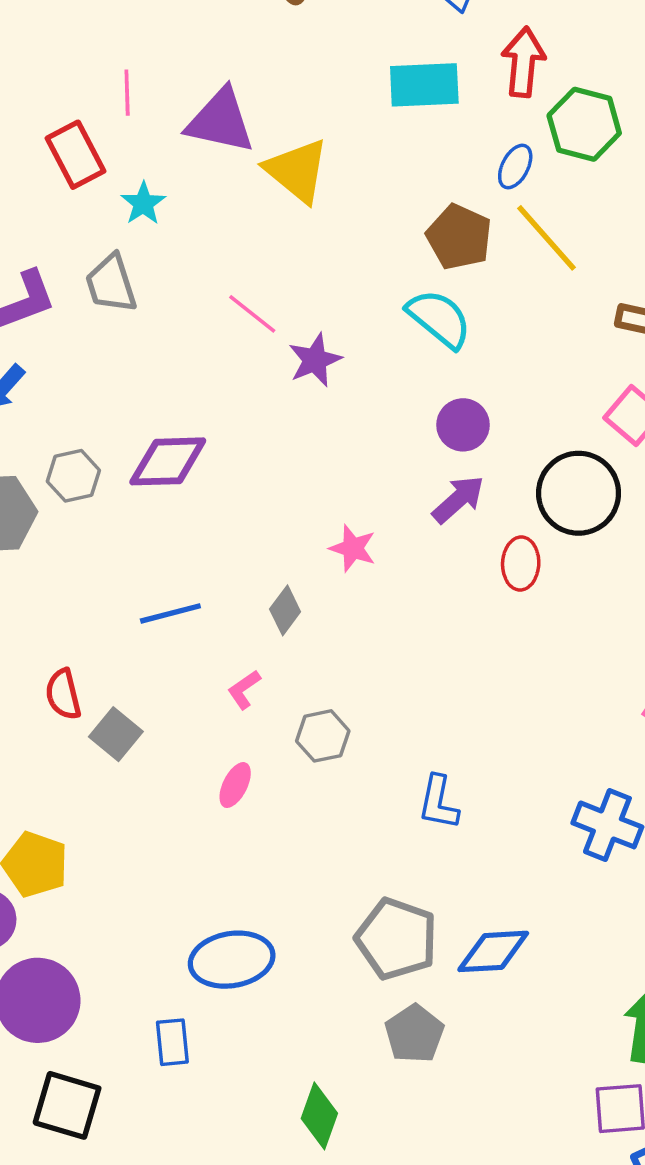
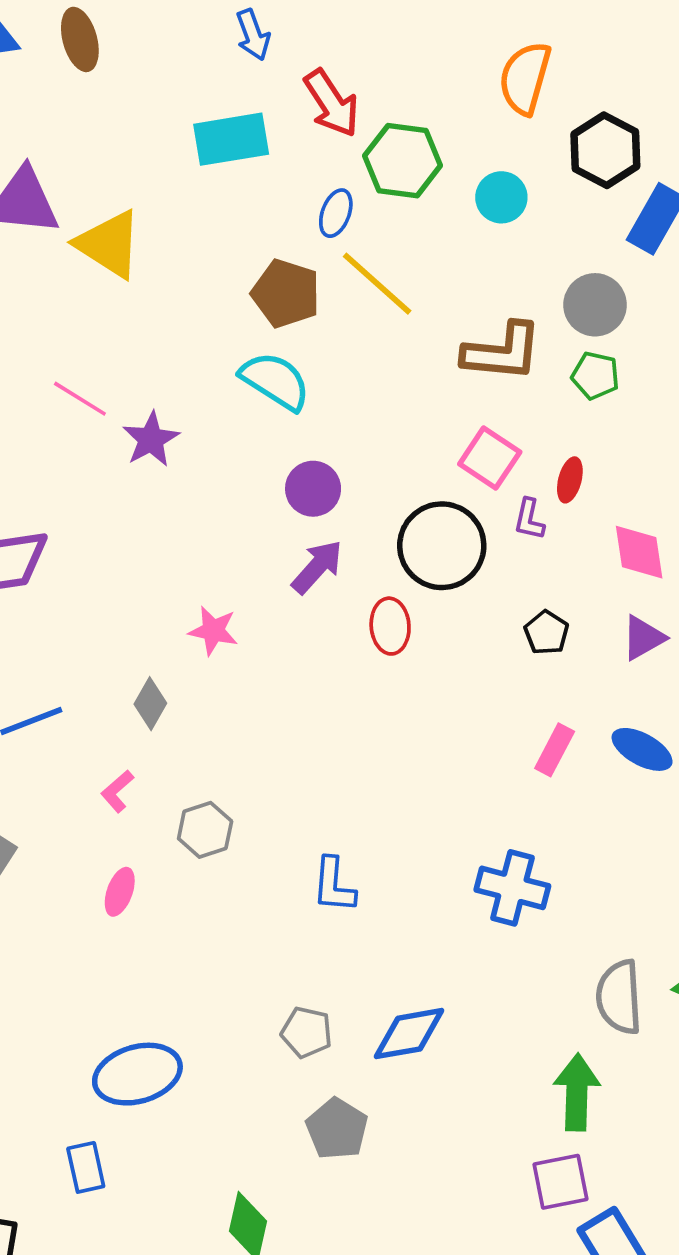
red arrow: (523, 62) -> (332, 103), turned 148
gray pentagon: (396, 939) -> (307, 1032), size x0.6

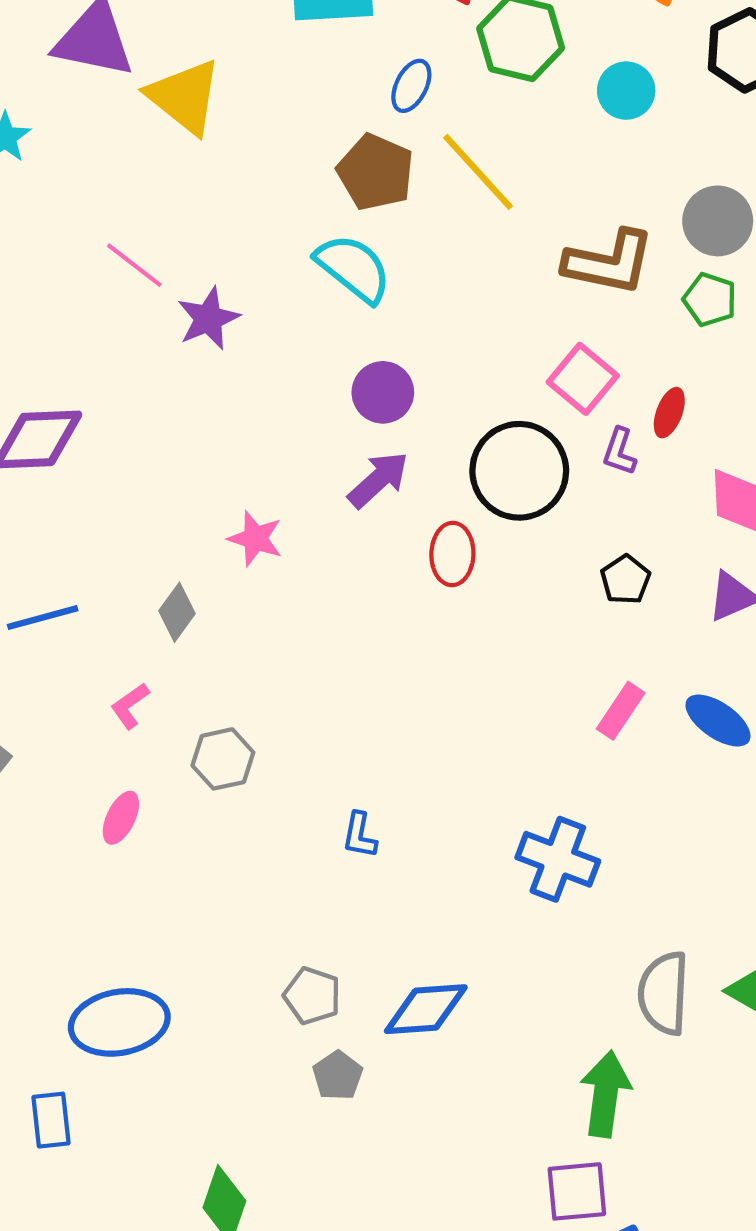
blue ellipse: (336, 213) -> (411, 86), moved
blue L-shape: (334, 885) -> (360, 835), size x0.7
gray pentagon: (337, 1129) -> (338, 1076), moved, size x0.7

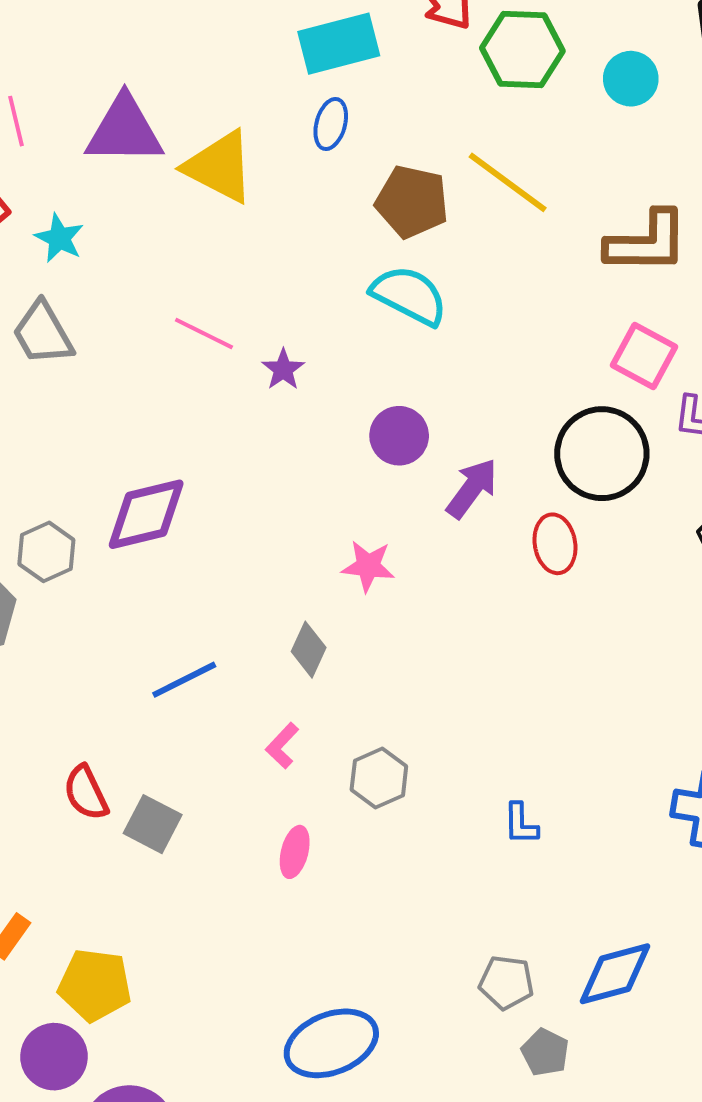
blue ellipse: (411, 86) -> (331, 124), moved
purple star: (208, 319) -> (283, 369), size x0.7
purple circle: (383, 392) -> (399, 436), moved

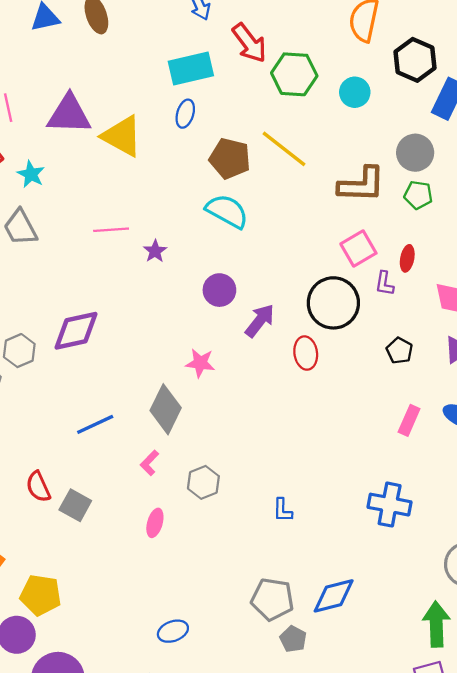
pink line: (204, 333) -> (111, 230), turned -32
pink square: (644, 356) -> (358, 249), turned 30
gray diamond: (309, 650) -> (166, 409), size x1.6
gray pentagon: (506, 982) -> (272, 599), size x1.4
blue ellipse: (331, 1043) -> (173, 631), size x0.6

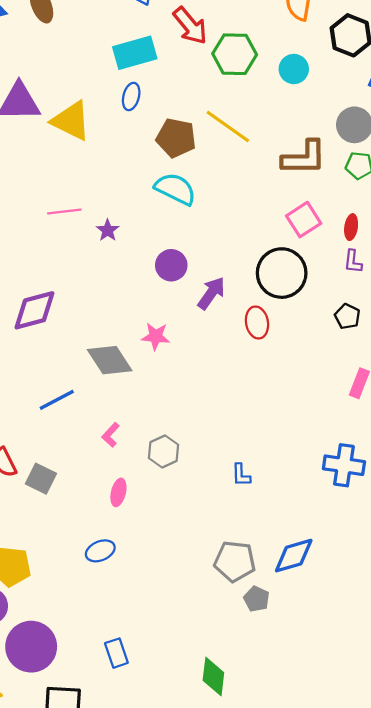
purple L-shape: (384, 284) -> (353, 262), moved
gray diamond: (166, 409) -> (110, 360), moved, turned -57
blue ellipse: (173, 631) -> (100, 551), moved

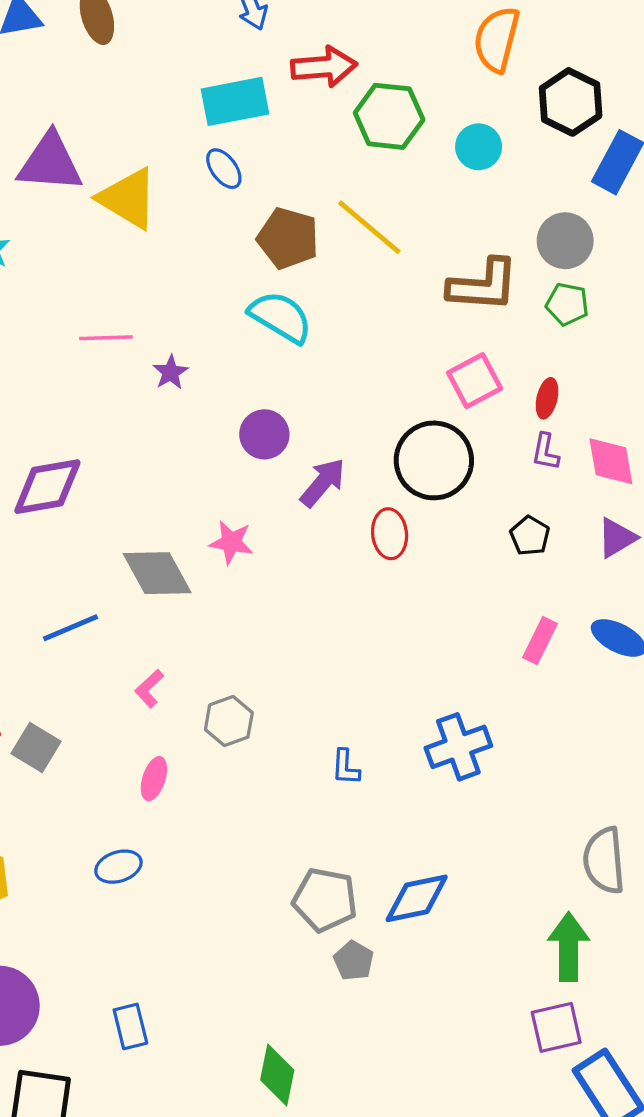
red arrow: (190, 26) -> (324, 67), turned -60
blue ellipse: (131, 96) -> (224, 169), turned -56
blue cross: (344, 465) -> (458, 747), moved, turned -33

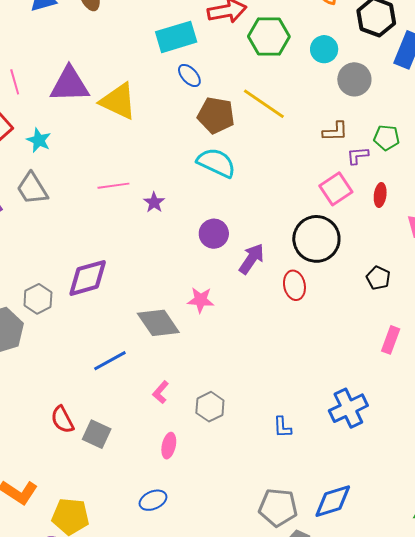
blue ellipse: (224, 169) -> (189, 75), moved
gray circle: (565, 241) -> (354, 79), moved
brown L-shape: (483, 285) -> (335, 131), size x0.6
purple L-shape: (545, 452) -> (358, 156), moved, turned 80

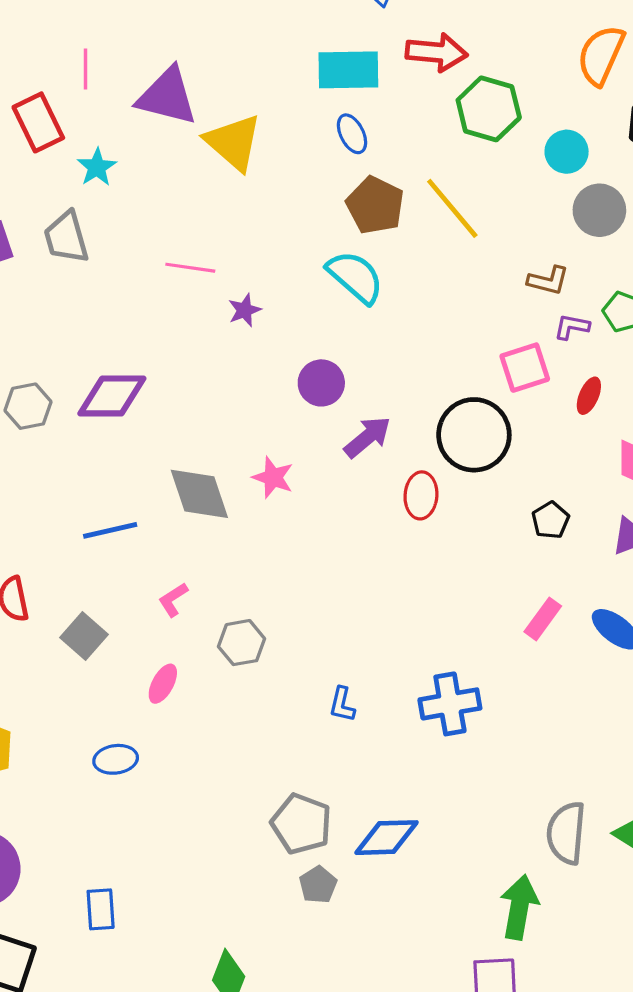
gray square: (97, 434) -> (84, 636), moved

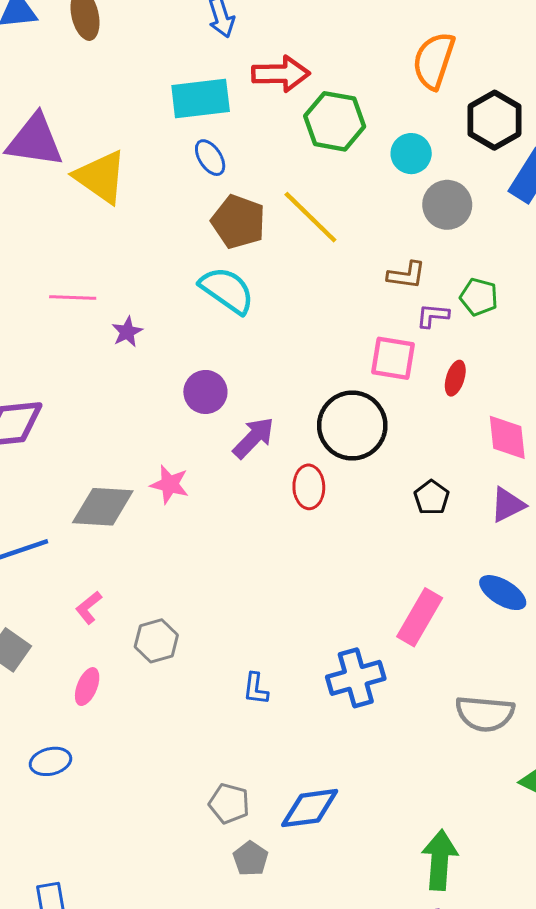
pink square: (525, 368) -> (393, 358), turned 33
gray diamond: (199, 494) -> (103, 507), turned -62
pink rectangle: (543, 619) -> (420, 617), moved, size x1.4
gray pentagon: (301, 824) -> (229, 803), size x0.7
gray semicircle: (566, 833) -> (485, 714), moved, turned -84

